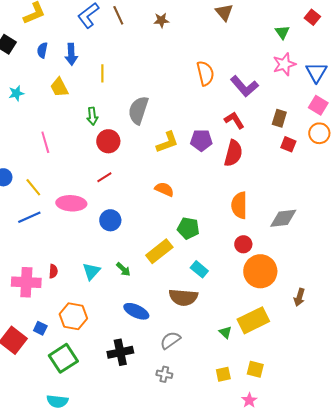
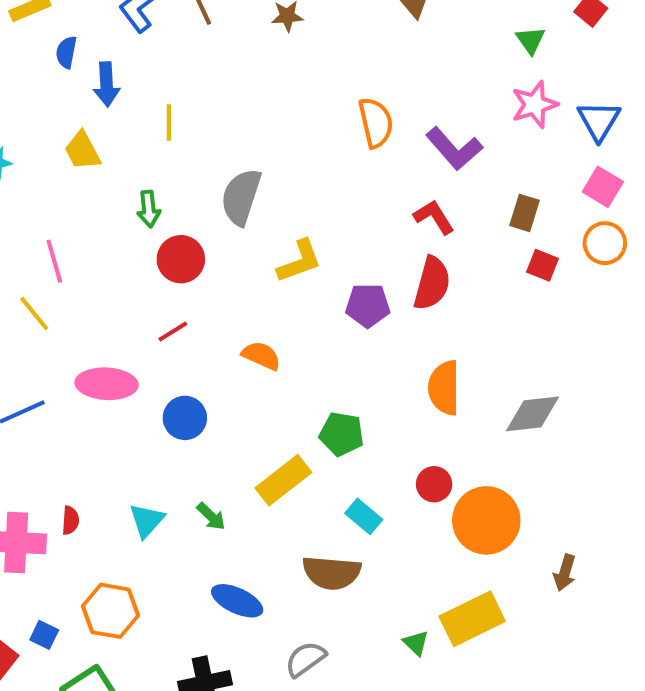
blue semicircle: (42, 50) -> (66, 52), moved
purple pentagon: (201, 140) -> (368, 305), moved
yellow line: (33, 187) -> (34, 313), moved
orange semicircle: (164, 189) -> (261, 356), moved
red circle: (243, 244) -> (434, 484), moved

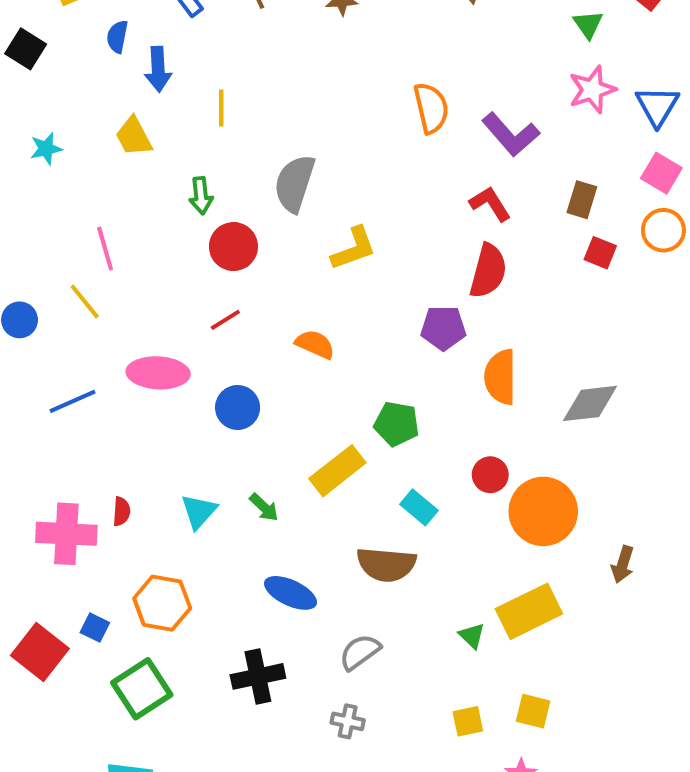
purple pentagon: (368, 305) -> (443, 328), moved

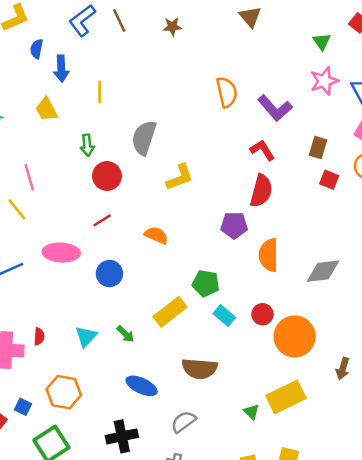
cyan rectangle: (419, 507) -> (224, 315), moved

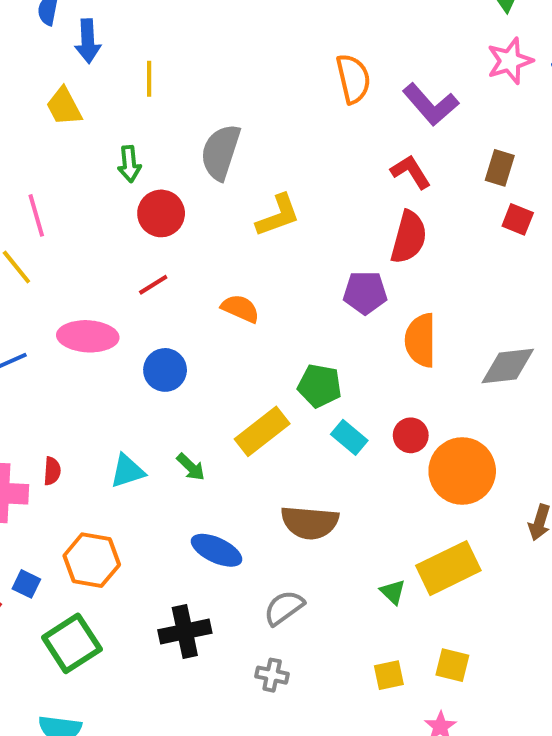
cyan triangle: (86, 336) -> (127, 471), turned 30

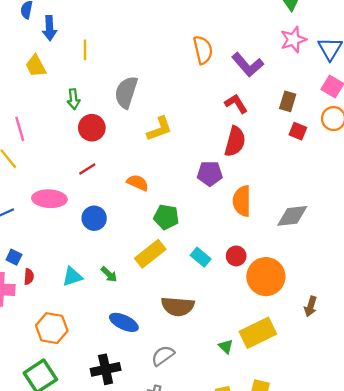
green pentagon: (320, 386) -> (166, 217), moved
blue square: (26, 584) -> (14, 257), moved

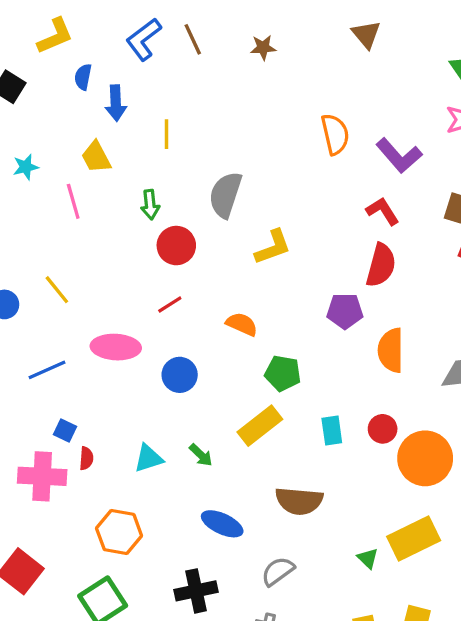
pink line: (20, 129) -> (73, 201), moved
cyan rectangle: (201, 257) -> (332, 431), turned 42

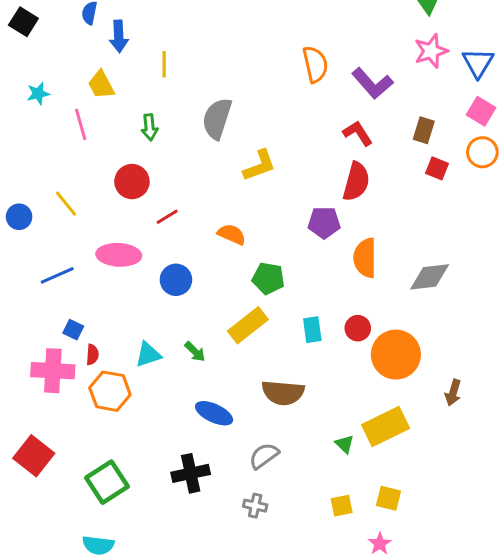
red circle: (176, 246) -> (132, 182), moved
orange hexagon: (119, 532) -> (110, 391), moved

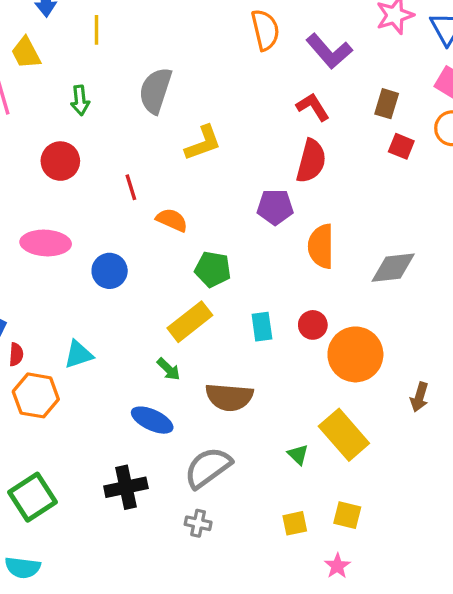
red line: (167, 217) -> (131, 187), moved, turned -75
green arrow: (195, 352) -> (169, 369), moved
yellow rectangle: (386, 426) -> (344, 435), turned 75
gray semicircle: (264, 456) -> (208, 468), size x1.4

